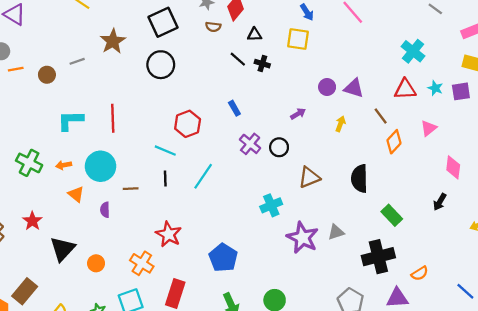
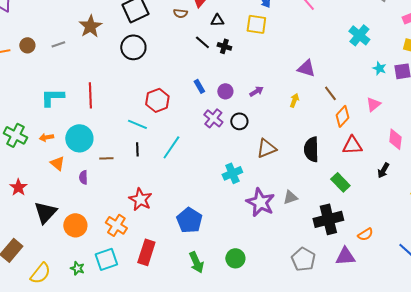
brown circle: (47, 75) -> (27, 45), moved
purple circle: (327, 87) -> (225, 91), moved
red triangle: (405, 89) -> (352, 145), moved
orange circle: (96, 263) -> (75, 225), size x1.5

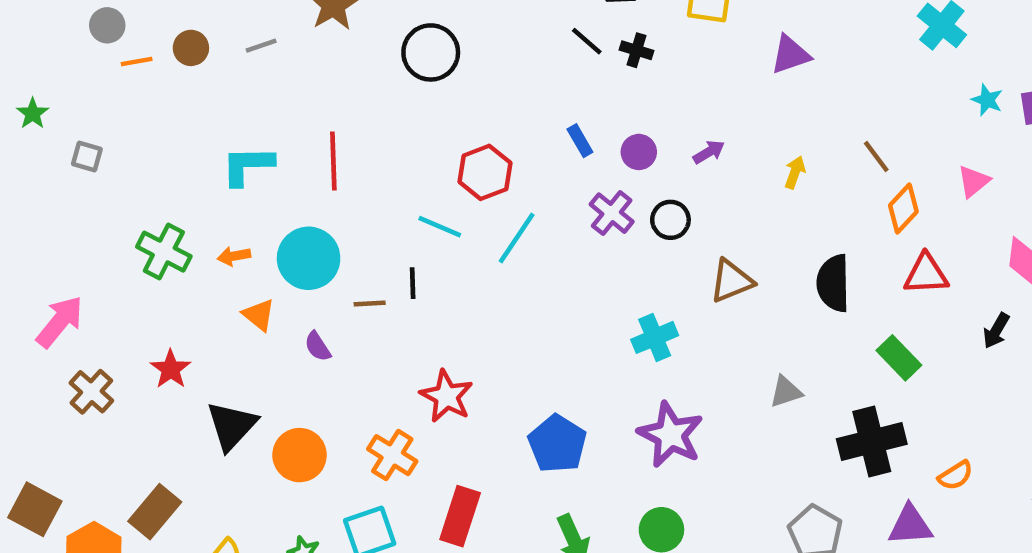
purple triangle: (306, 68) -> (790, 55), moved, turned -36
cyan line: (171, 147) -> (517, 238), moved
black line: (137, 149) -> (413, 283), moved
purple semicircle: (83, 177) -> (318, 347), turned -32
purple star: (260, 202) -> (670, 435), moved

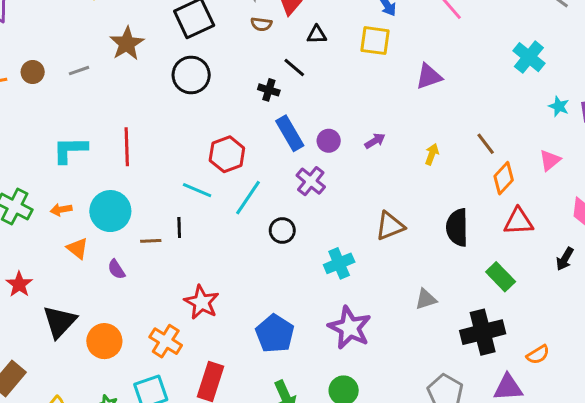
black cross: (637, 50) -> (269, 90), moved
blue rectangle: (580, 141) -> (290, 133), size x1.6
black circle: (670, 220) -> (282, 230), moved

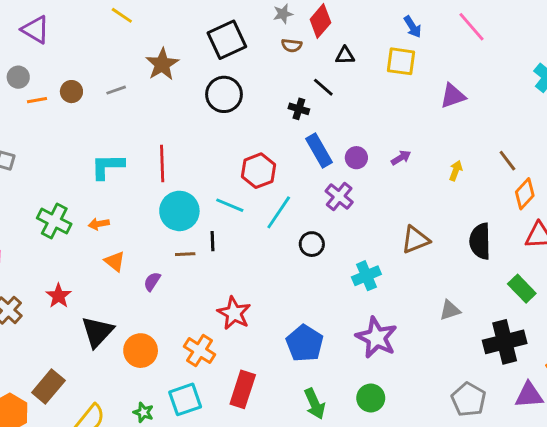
cyan circle: (110, 211) -> (179, 211), moved
purple semicircle: (116, 269) -> (152, 281), turned 66

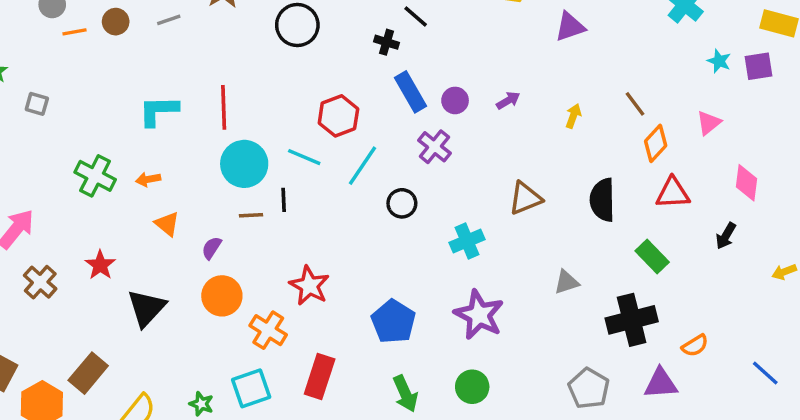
orange circle: (141, 351) -> (222, 296), moved

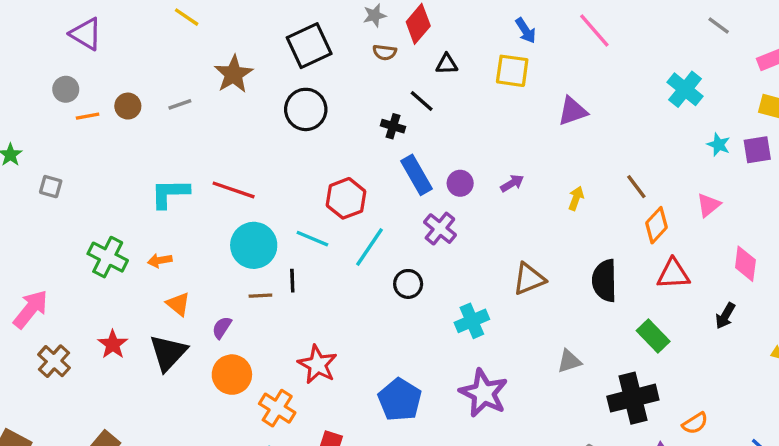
red line: (224, 107) -> (234, 190), turned -69
black triangle: (146, 308) -> (168, 353), moved

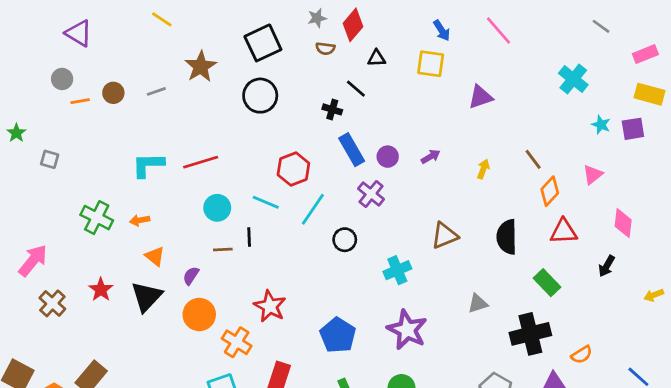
red line: (234, 190) -> (201, 162), turned -36
cyan circle: (254, 245) -> (217, 208), size x0.7

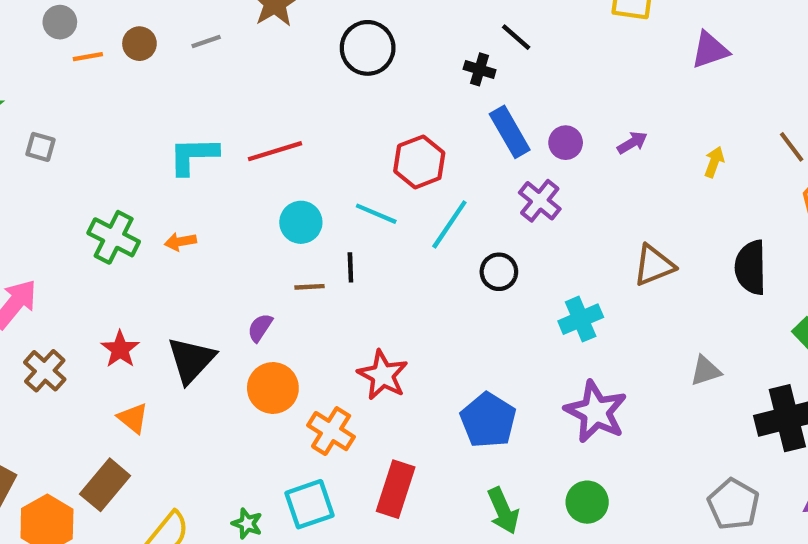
orange triangle: (155, 256) -> (133, 418), moved

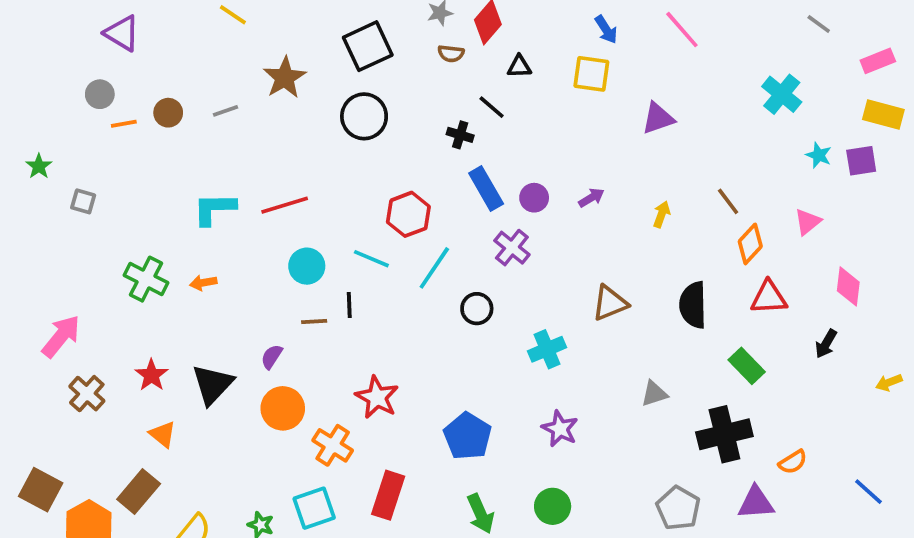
purple star: (596, 412) -> (560, 429), size x0.7

